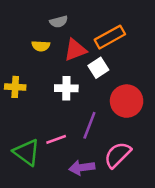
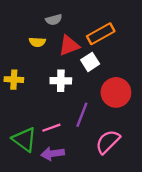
purple arrow: (82, 168) -> (53, 153), moved

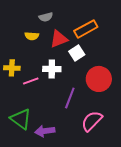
pink line: (51, 128) -> (31, 81), moved

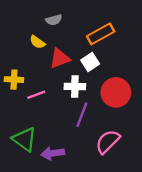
yellow semicircle: (32, 36) -> (37, 42), turned 32
red triangle: (59, 39) -> (60, 58), moved
white cross: (52, 69) -> (75, 87), moved

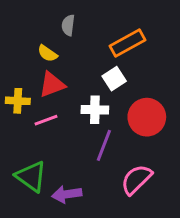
gray semicircle: (54, 20) -> (68, 25), turned 112
red triangle: (60, 58) -> (52, 85), moved

